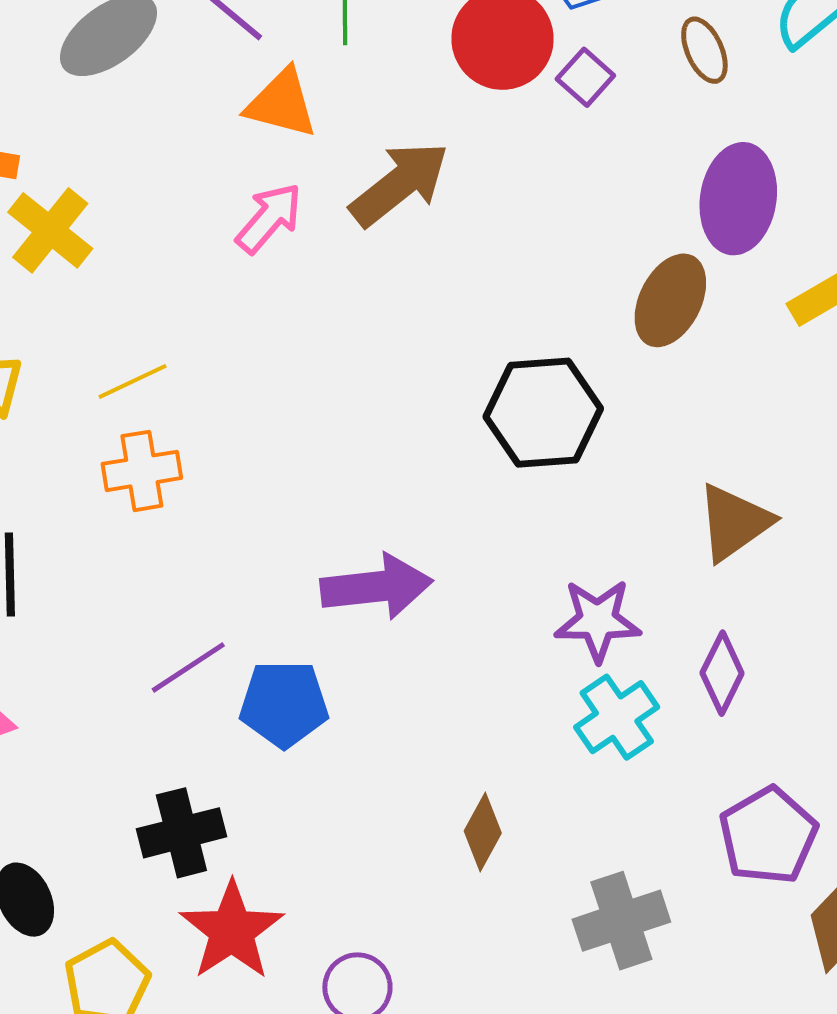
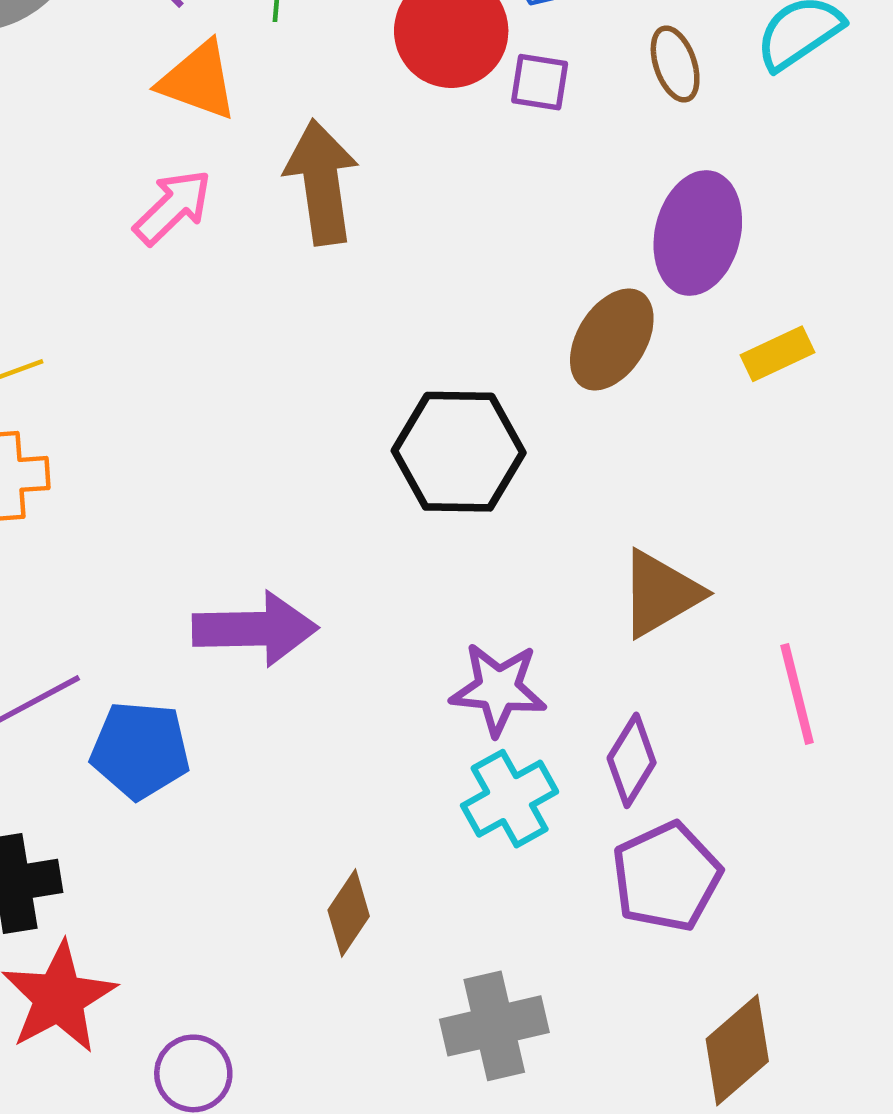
purple square: (585, 77) -> (540, 82), turned -38
brown arrow: (399, 184) -> (322, 182), turned -65
purple pentagon: (768, 836) -> (666, 877), moved

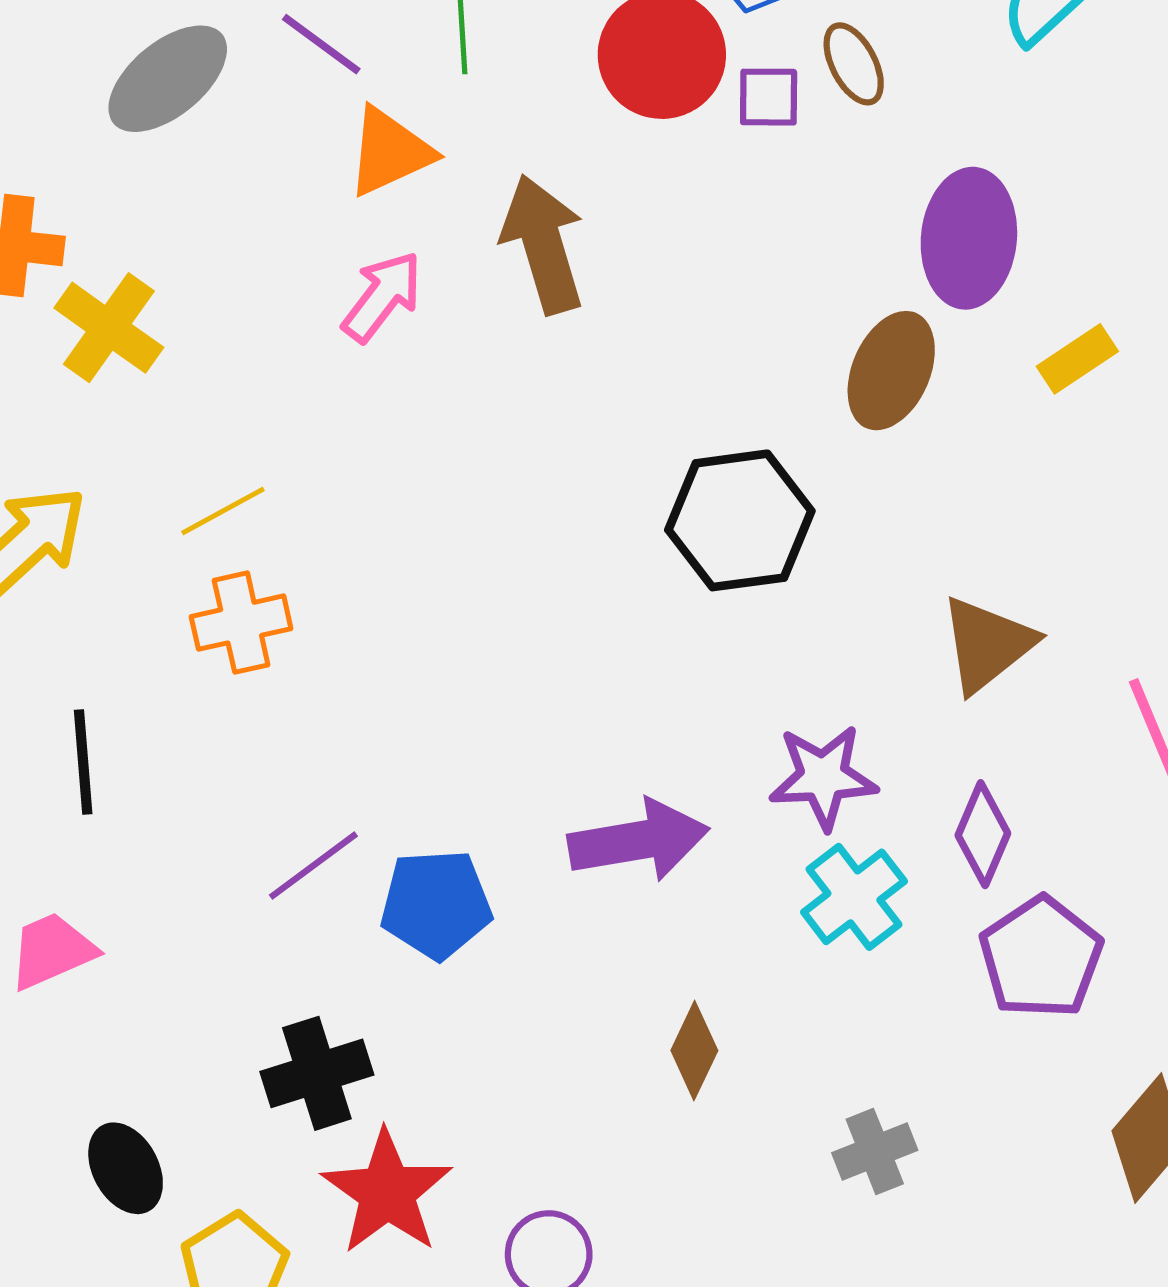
brown ellipse: (675, 64) -> (854, 64), moved
orange triangle: (198, 81) -> (390, 152), turned -36
purple arrow: (255, 629) -> (638, 841), moved
gray cross: (494, 1026) -> (875, 1151), size x0.7

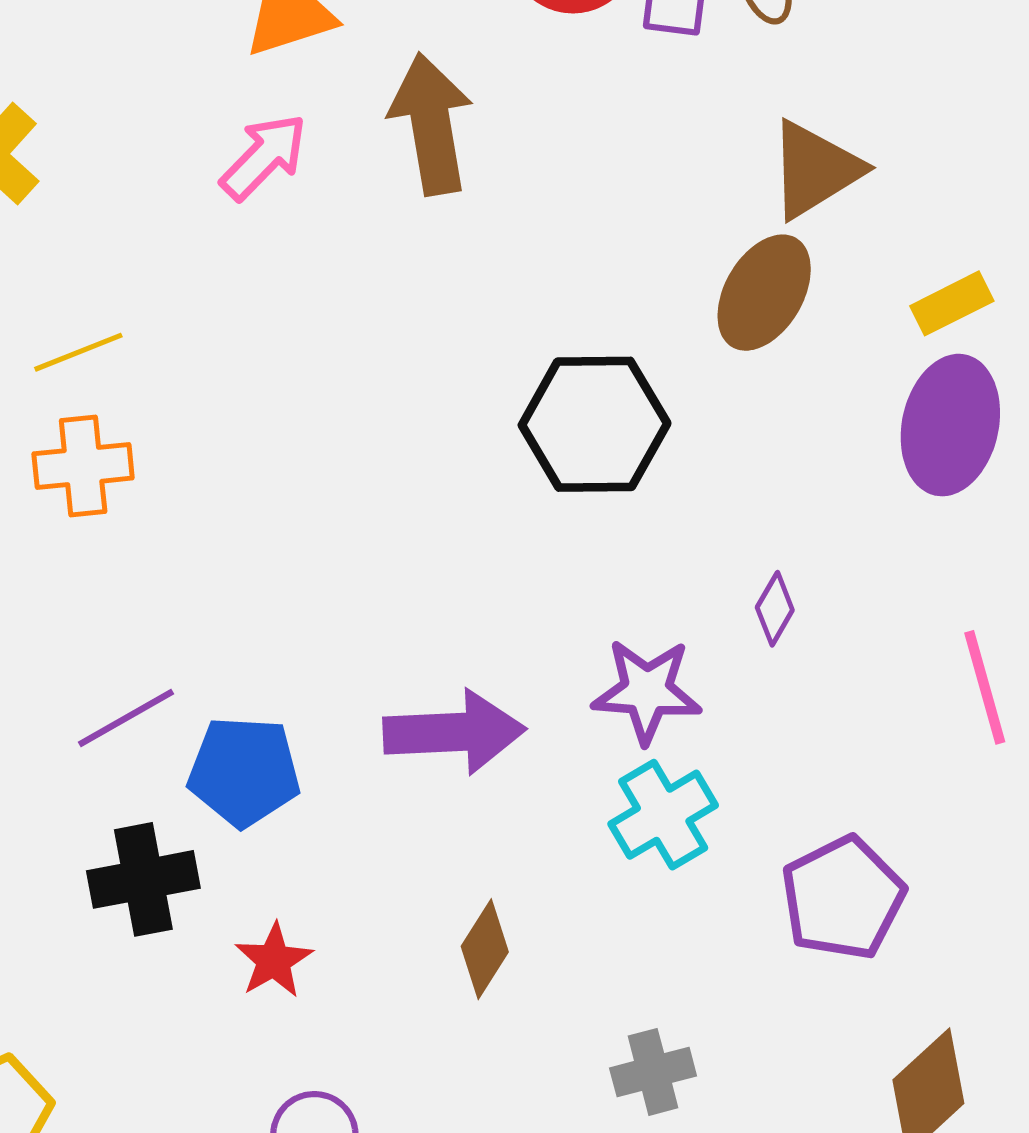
purple ellipse: (969, 238) -> (950, 425), moved
brown triangle: (987, 644) -> (815, 170), moved
purple diamond: (983, 834) -> (775, 609), moved, size x0.7
black cross: (317, 1073) -> (143, 879), moved
red star: (387, 1192) -> (274, 960), moved, size x0.6

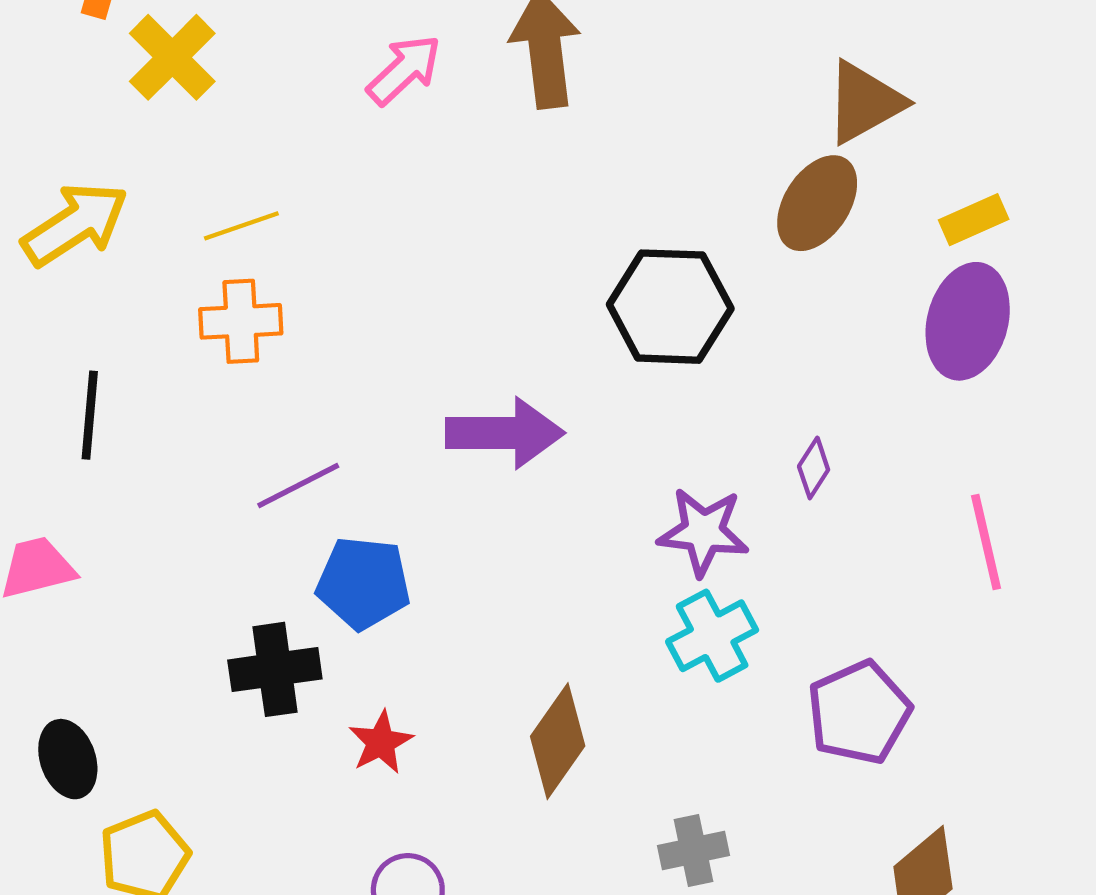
purple line: (126, 718) -> (298, 485), moved
purple arrow: (454, 732) -> (505, 433), moved
brown diamond: (485, 949) -> (558, 741), size x1.4

